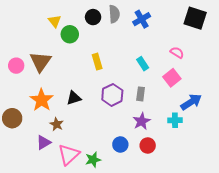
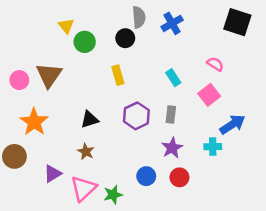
black circle: (93, 17) -> (125, 38), moved
orange star: (41, 100) -> (34, 122), moved
brown circle: (12, 118) -> (14, 156), moved
brown star: (57, 124) -> (86, 151), moved

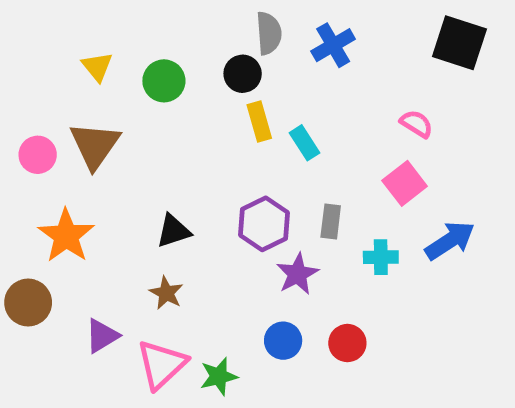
yellow triangle: (66, 26) -> (97, 67), moved
yellow rectangle: (118, 75) -> (259, 121), moved
cyan rectangle: (173, 78) -> (305, 143), moved
cyan cross: (213, 147) -> (381, 257), moved
purple star: (172, 148) -> (297, 274), moved

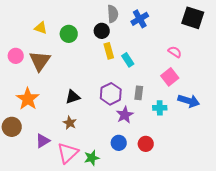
yellow triangle: (97, 67) -> (41, 28), turned -32
pink circle: (38, 155) -> (16, 56), moved
blue arrow: (450, 241) -> (189, 101), turned 50

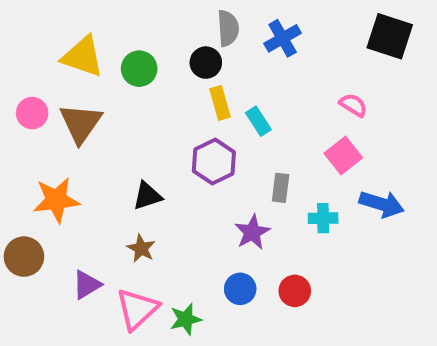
yellow triangle: (41, 28) -> (83, 56), size x1.6
purple hexagon: (111, 94) -> (214, 162), moved
orange star: (28, 99) -> (56, 200), turned 30

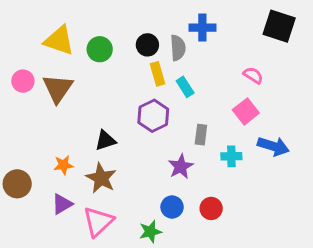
gray semicircle: (228, 28) -> (178, 48), moved
blue cross: (283, 38) -> (202, 28), turned 30
orange star: (56, 200) -> (63, 165), moved, size x0.6
brown star: (141, 248) -> (101, 178), size x1.5
green star: (186, 319) -> (150, 232), moved

